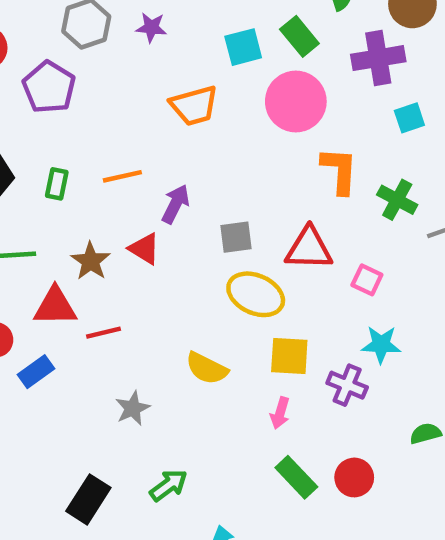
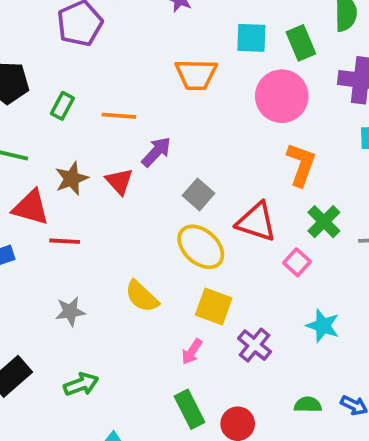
green cross: (397, 200) -> (324, 222), moved
gray square: (236, 237) -> (199, 194), turned 32
cyan star: (381, 344) -> (323, 326), moved

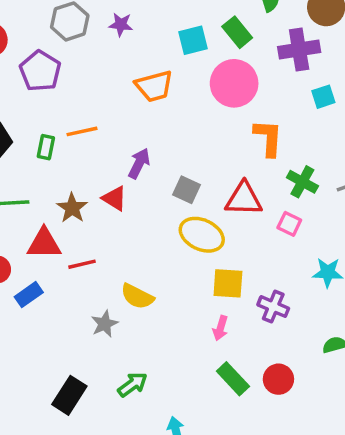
orange line: (119, 116) -> (82, 131), moved
yellow semicircle: (142, 296) -> (137, 296), moved

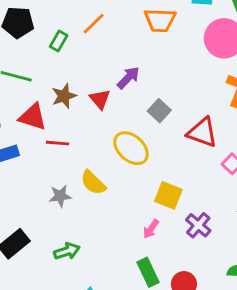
orange line: (82, 131) -> (94, 24), moved, turned -50
yellow ellipse: (202, 235) -> (131, 148), moved

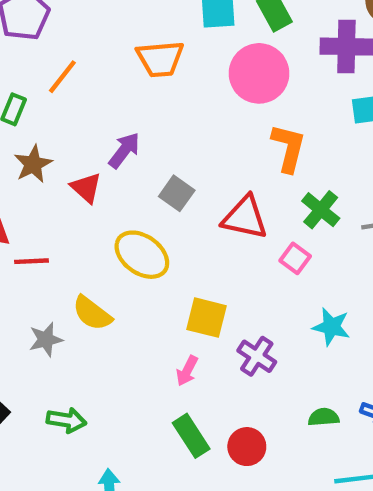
brown star: (64, 96) -> (33, 164), moved
green arrow: (67, 251) -> (66, 420), turned 35

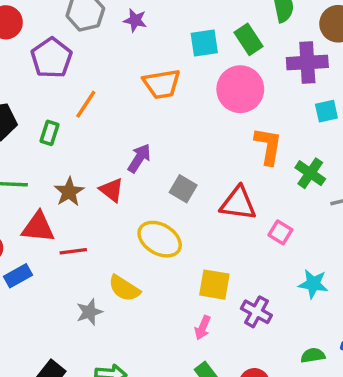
brown star: (33, 164) -> (69, 192), moved
green cross: (321, 210) -> (310, 173), moved

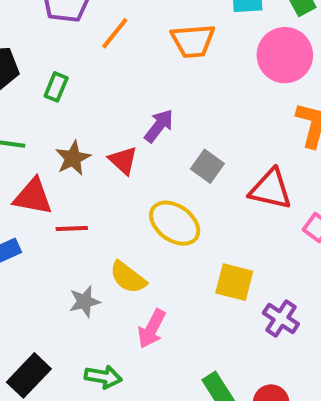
orange line: (86, 104) -> (115, 33), moved
pink arrow: (203, 328) -> (152, 329), moved, size x1.4

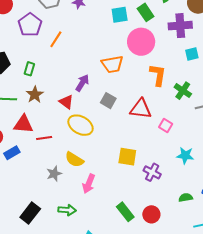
orange trapezoid: (193, 41) -> (112, 64), moved
brown star: (73, 158) -> (35, 95), moved
yellow ellipse: (175, 223) -> (81, 125), moved

